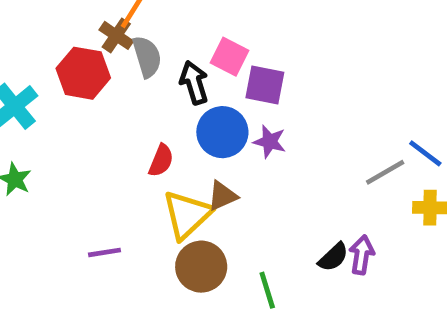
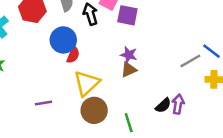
blue circle: (222, 132) -> (63, 40), moved
purple star: (270, 142) -> (129, 55), moved
brown triangle: (222, 196) -> (129, 70), moved

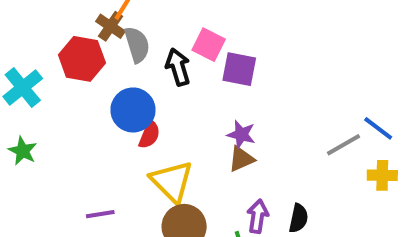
yellow triangle: (87, 83) -> (172, 181), turned -32
purple arrow: (178, 104) -> (258, 216), moved
black semicircle: (163, 105) -> (298, 218), turned -35

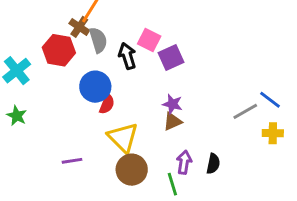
purple square: (239, 69) -> (171, 57), turned -35

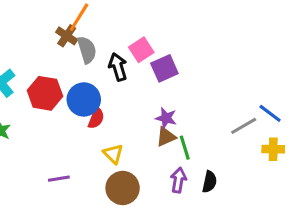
pink square: (149, 40) -> (141, 50), turned 30
red hexagon: (59, 50) -> (45, 93), moved
yellow triangle: (123, 138) -> (113, 154), size x0.6
green line: (172, 184) -> (185, 148), moved

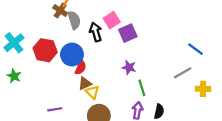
blue line: (270, 113) -> (196, 49), moved
brown triangle: (166, 137) -> (85, 84), moved

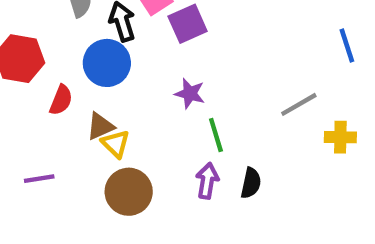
blue line: (196, 49) -> (347, 46), moved, turned 35
blue circle: (72, 55) -> (107, 63), moved
red semicircle: (81, 67) -> (61, 100), moved

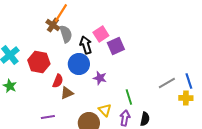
blue line: (347, 46) -> (189, 81), moved
purple star: (190, 94) -> (100, 78), moved
brown triangle: (100, 126) -> (67, 93), moved
yellow triangle: (116, 144) -> (105, 110), moved

